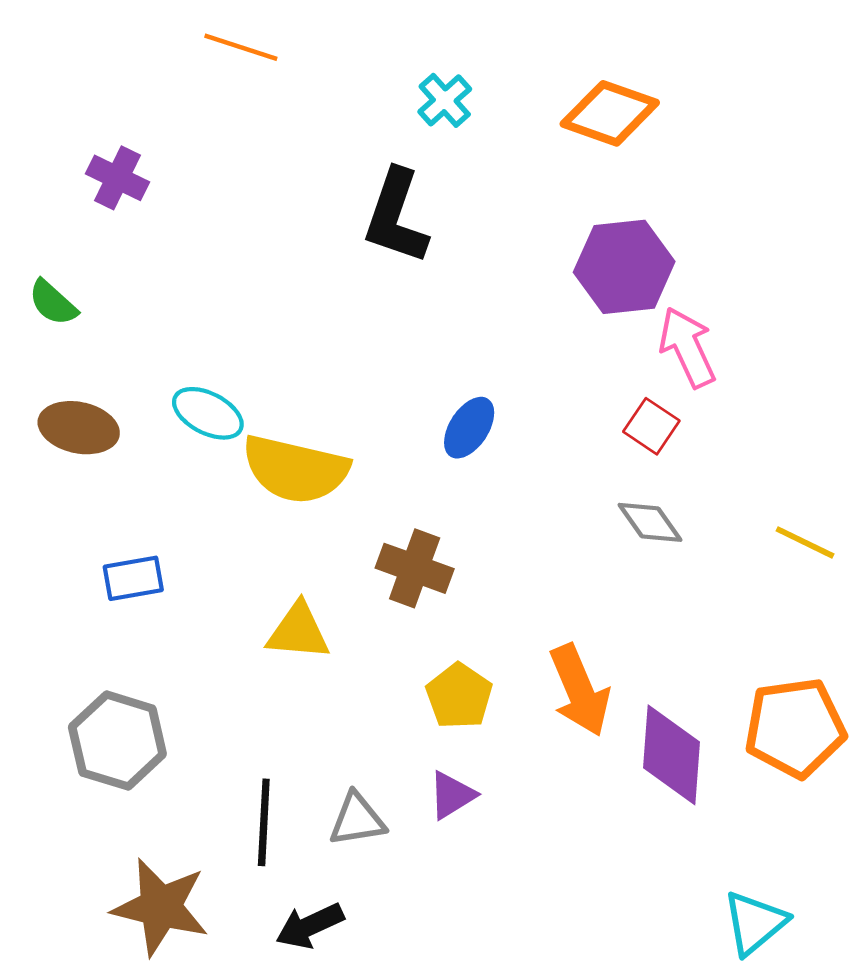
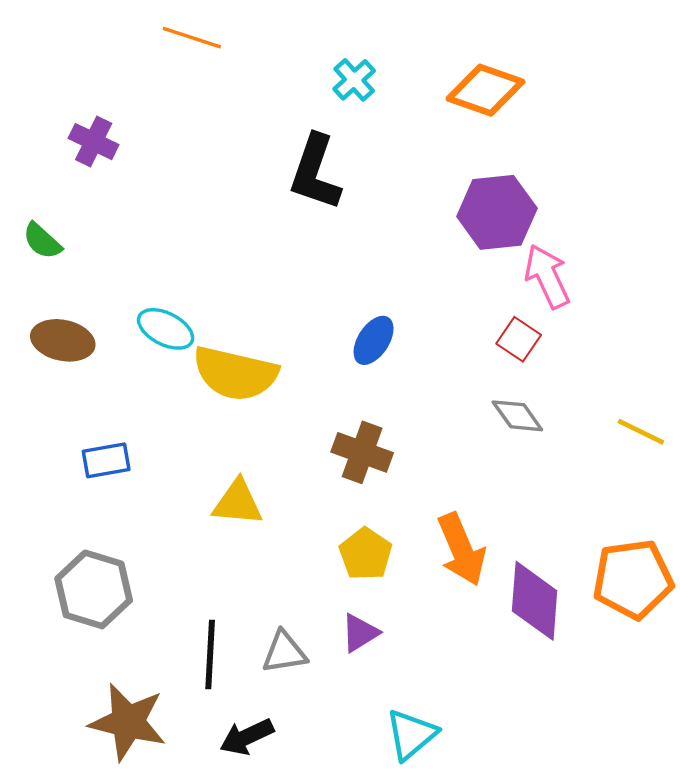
brown cross: (415, 568) -> (362, 452), moved
cyan triangle: (755, 923) -> (411, 735), moved

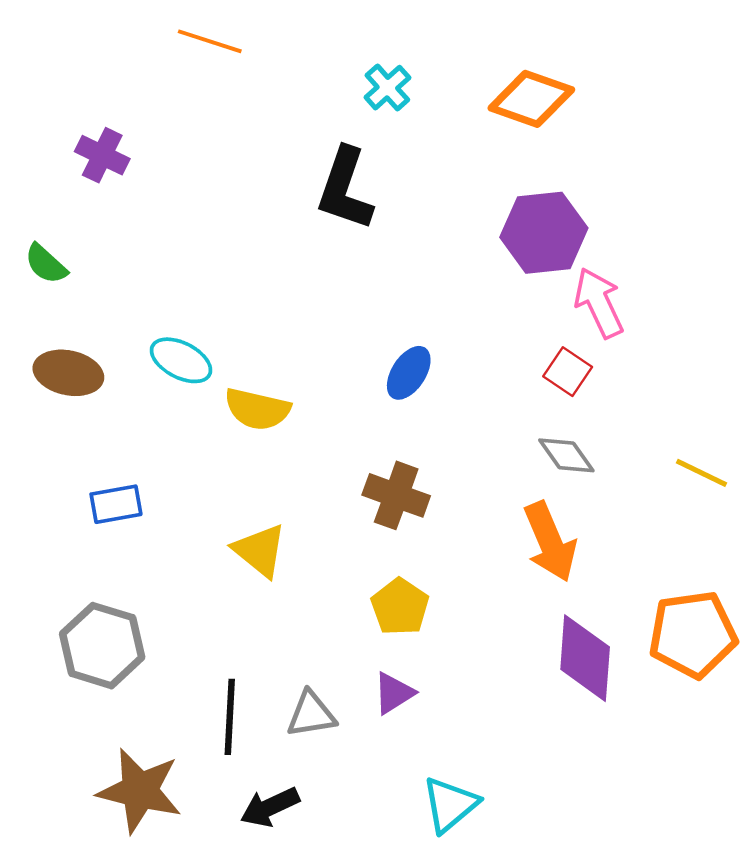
yellow semicircle: (235, 373) -> (257, 409), size x0.7
yellow triangle: (238, 503) -> (260, 550), turned 34
orange arrow: (461, 549) -> (550, 542), moved

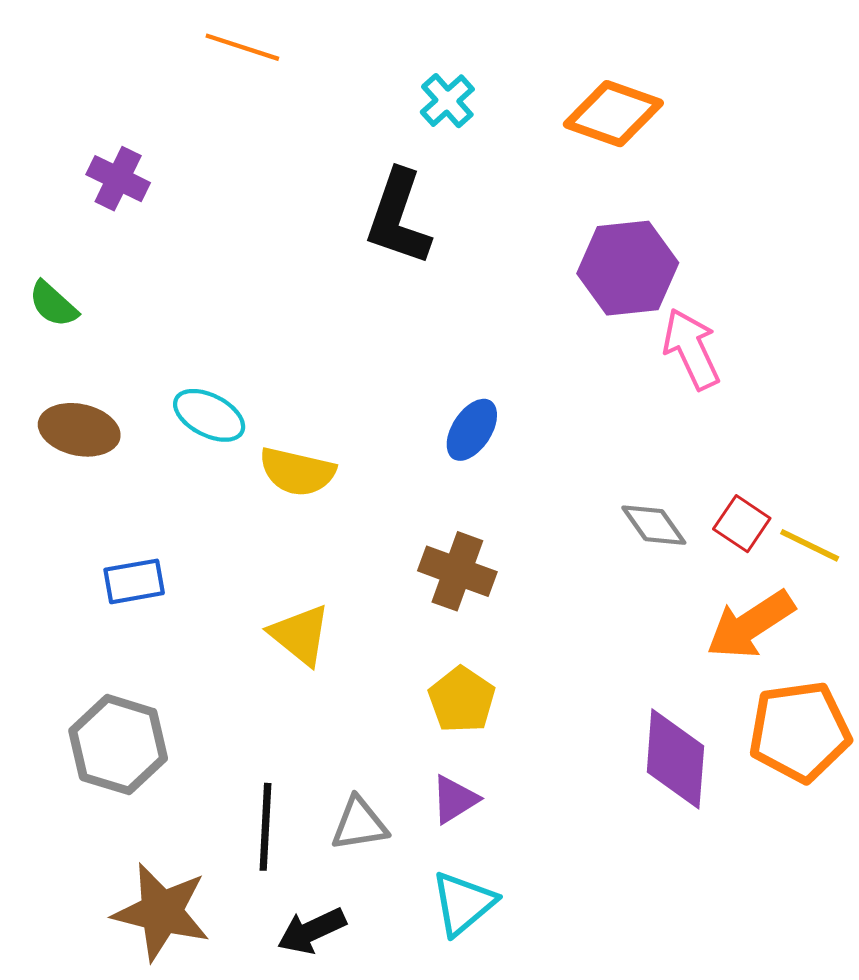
red square: (568, 372) -> (742, 524), moved
orange arrow: (550, 542) -> (750, 625), moved, turned 80
cyan triangle: (450, 804) -> (463, 903), moved

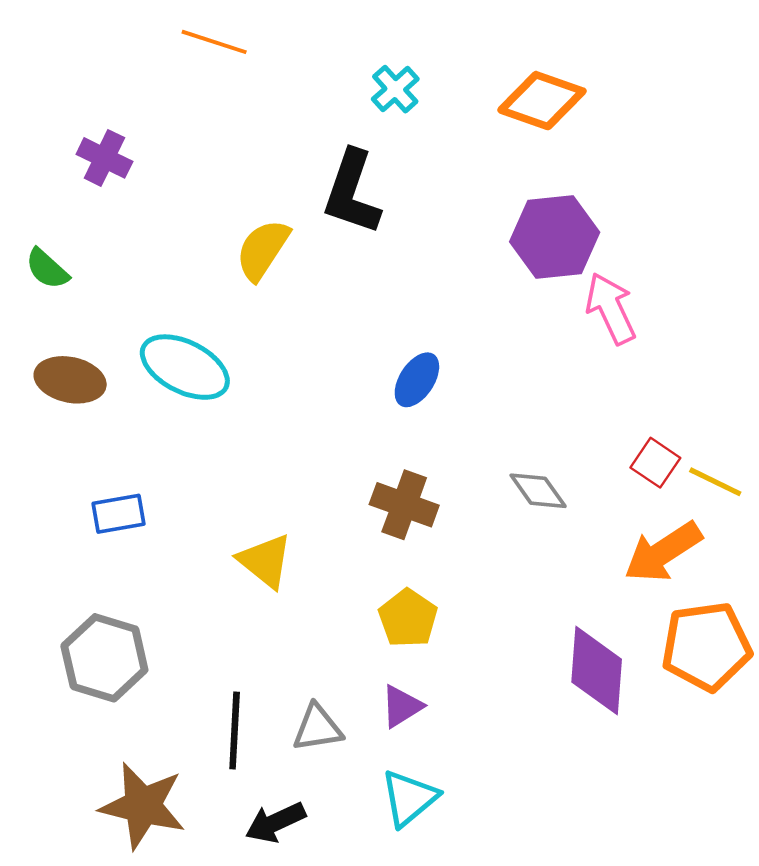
cyan ellipse: (209, 415) -> (185, 367), size x1.4
yellow semicircle: (297, 472) -> (263, 250), moved, turned 110
gray diamond: (654, 525) -> (538, 491), moved

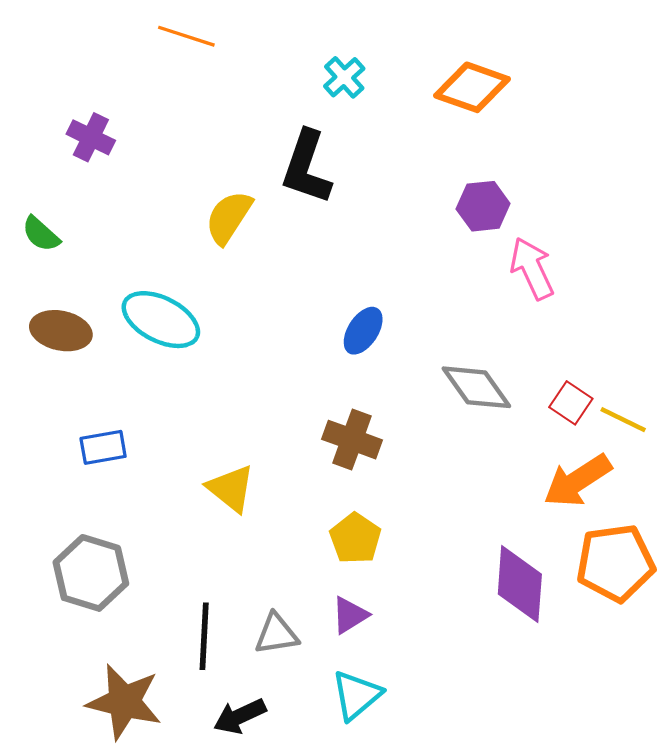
purple hexagon: (555, 237) -> (483, 206), size x0.7
gray diamond: (538, 491) -> (476, 387), moved, size x1.4

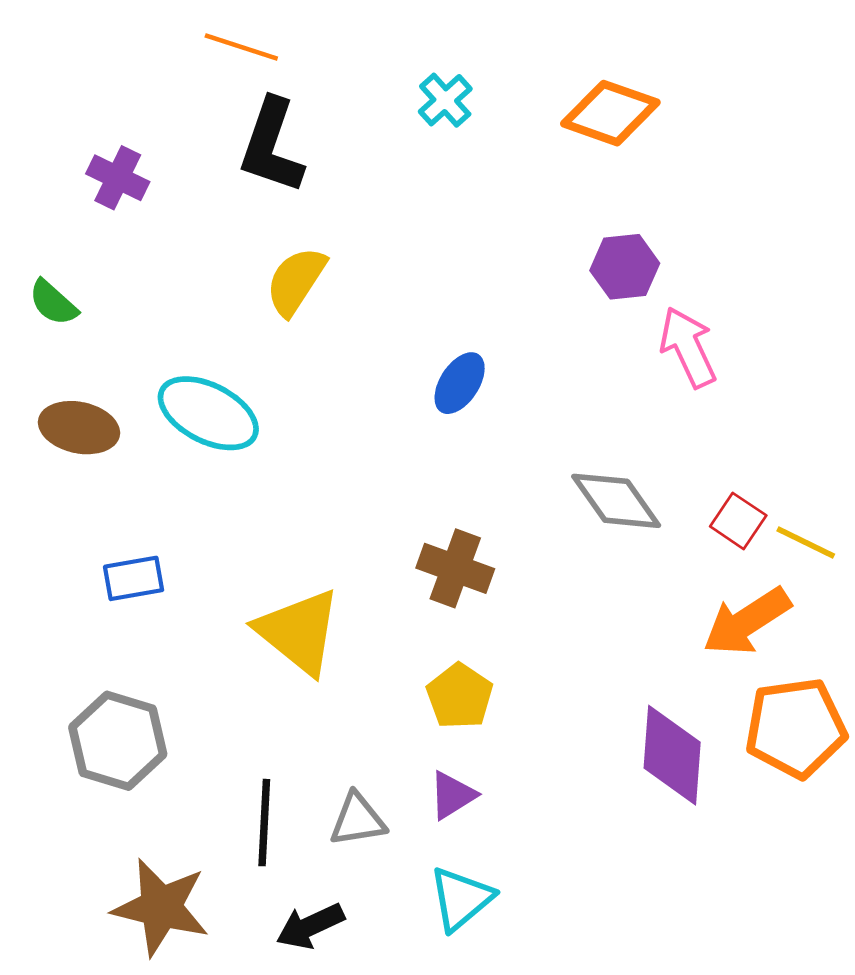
black L-shape: (306, 167) -> (271, 146), moved
blue ellipse: (363, 331) -> (460, 383), moved
yellow triangle: (231, 488) -> (299, 632), size x1.4

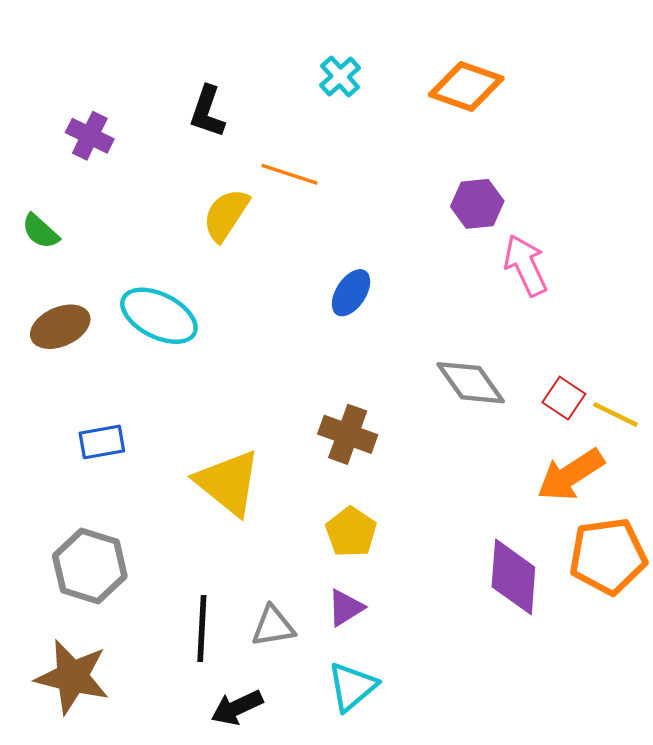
orange line: (241, 47) -> (290, 174), moved
black L-shape: (271, 146) -> (207, 112), size x0.7
brown ellipse: (79, 428) -> (60, 327), turned -36
brown star: (161, 907) -> (72, 677), moved

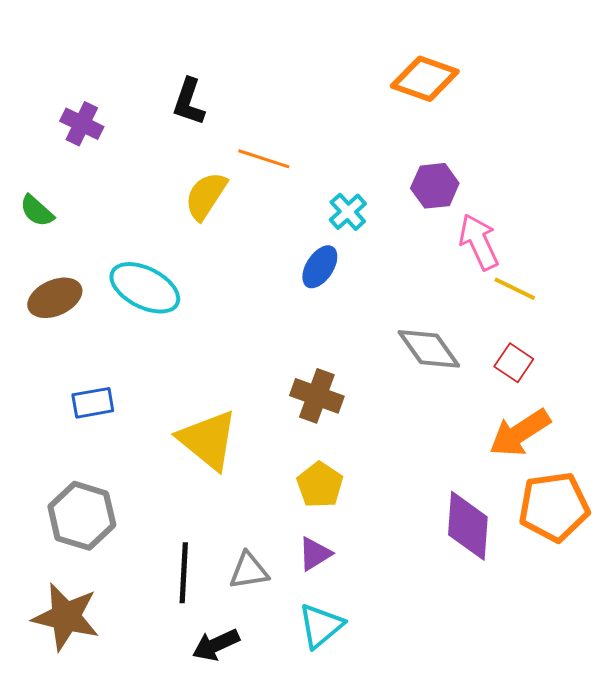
cyan cross: (340, 77) -> (348, 212), moved
yellow line: (615, 415) -> (515, 289), moved

